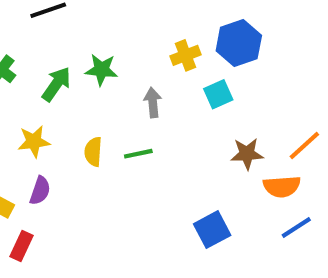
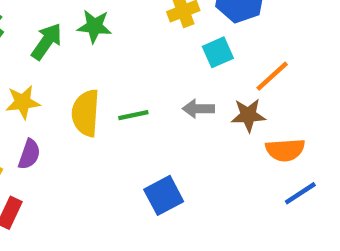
gray arrow: (153, 103) -> (198, 109), moved, turned -84
orange line: (304, 146) -> (272, 76), moved
yellow semicircle: (93, 152) -> (86, 113), size x1.5
blue square: (212, 230) -> (164, 195), moved

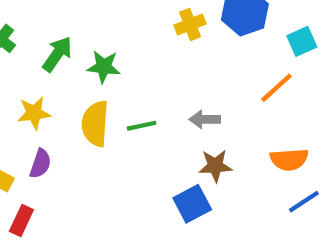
green star: (94, 26) -> (104, 67), moved
cyan square: (218, 52) -> (302, 41), moved
brown star: (248, 115) -> (215, 166), moved
blue square: (164, 195) -> (192, 204), moved

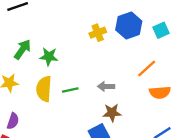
cyan square: (302, 41) -> (161, 30), moved
orange semicircle: (289, 159) -> (160, 92), moved
purple semicircle: (40, 164) -> (13, 121), moved

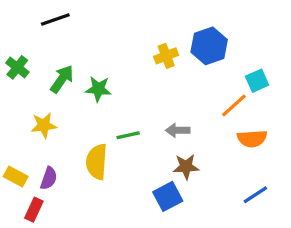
cyan square: (161, 30) -> (257, 81), moved
yellow semicircle: (44, 89) -> (97, 162), moved

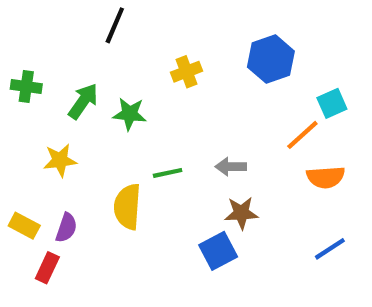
black line: (55, 19) -> (115, 25), moved, turned -48
yellow cross: (166, 56) -> (187, 72), moved
green cross: (17, 67) -> (26, 86), turned -30

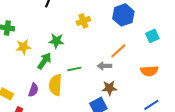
green arrow: (83, 101) -> (44, 61), moved
orange line: (302, 135) -> (118, 51), moved
yellow star: (60, 160) -> (23, 47), moved
purple semicircle: (66, 228) -> (33, 90), moved

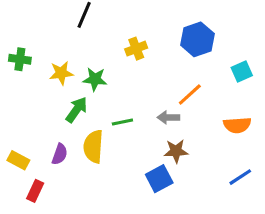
yellow star: (23, 47) -> (61, 73), moved

